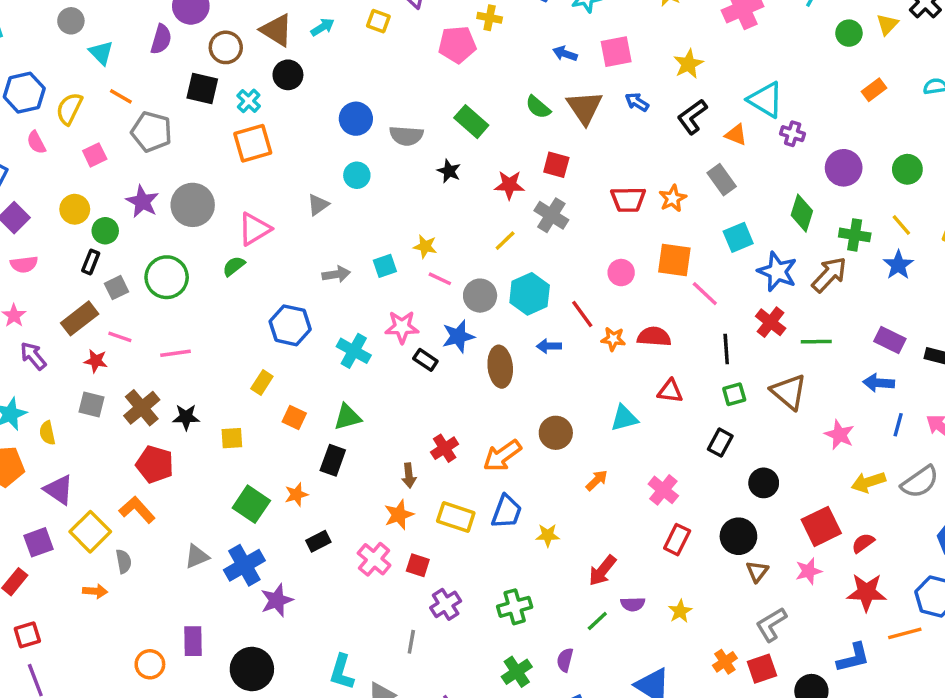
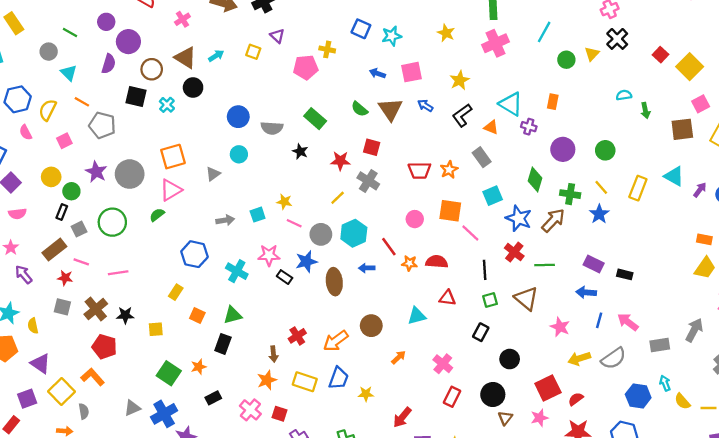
orange rectangle: (874, 90) -> (553, 102), moved, turned -42
orange square: (253, 143) -> (173, 157), moved

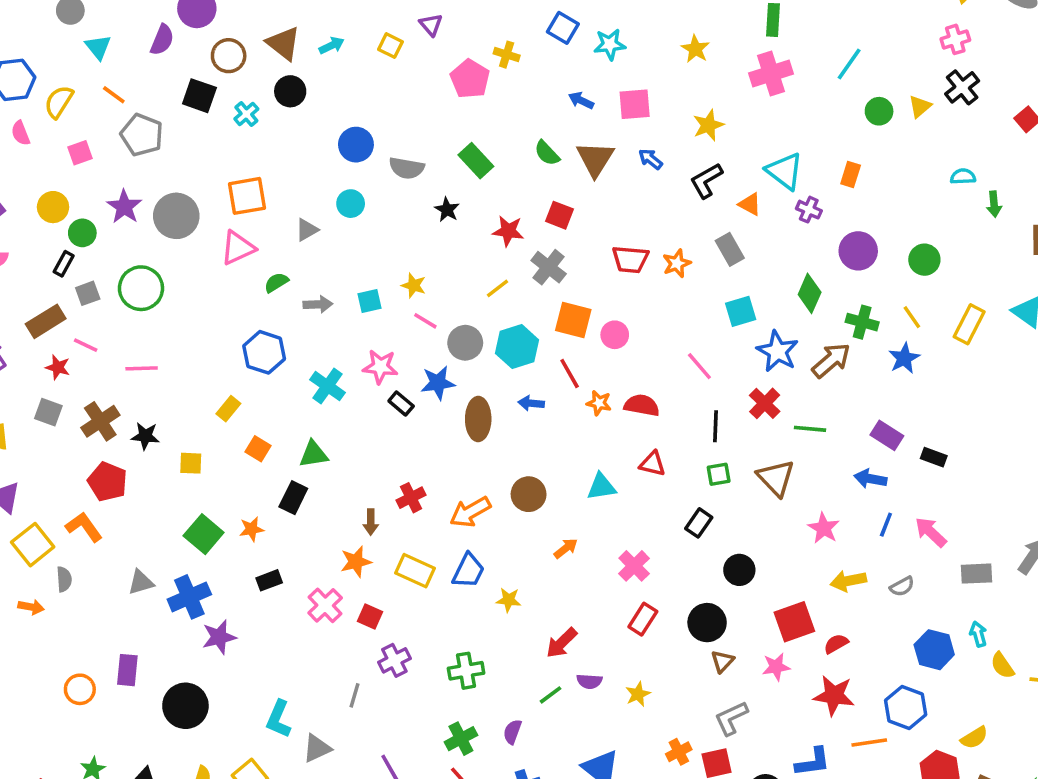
pink pentagon: (306, 67) -> (470, 79), turned 30
orange square: (450, 211) -> (573, 320), moved
green semicircle: (157, 215) -> (276, 282), moved
gray semicircle: (614, 358) -> (902, 586), size x0.6

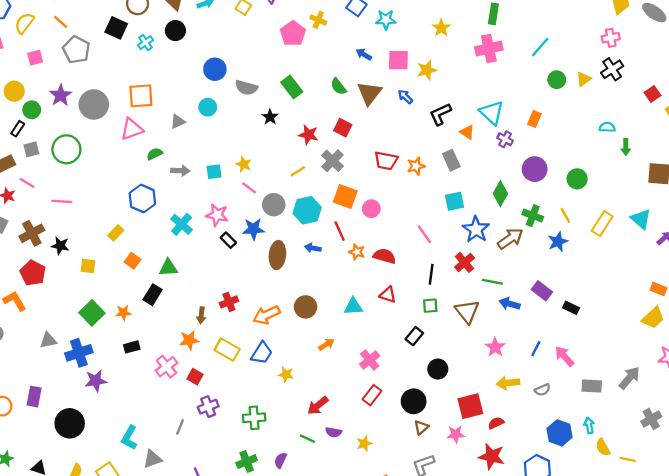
yellow star: (708, 125) -> (427, 70), moved
blue arrow: (870, 479) -> (510, 304), moved
green line: (551, 695) -> (307, 439), turned 56

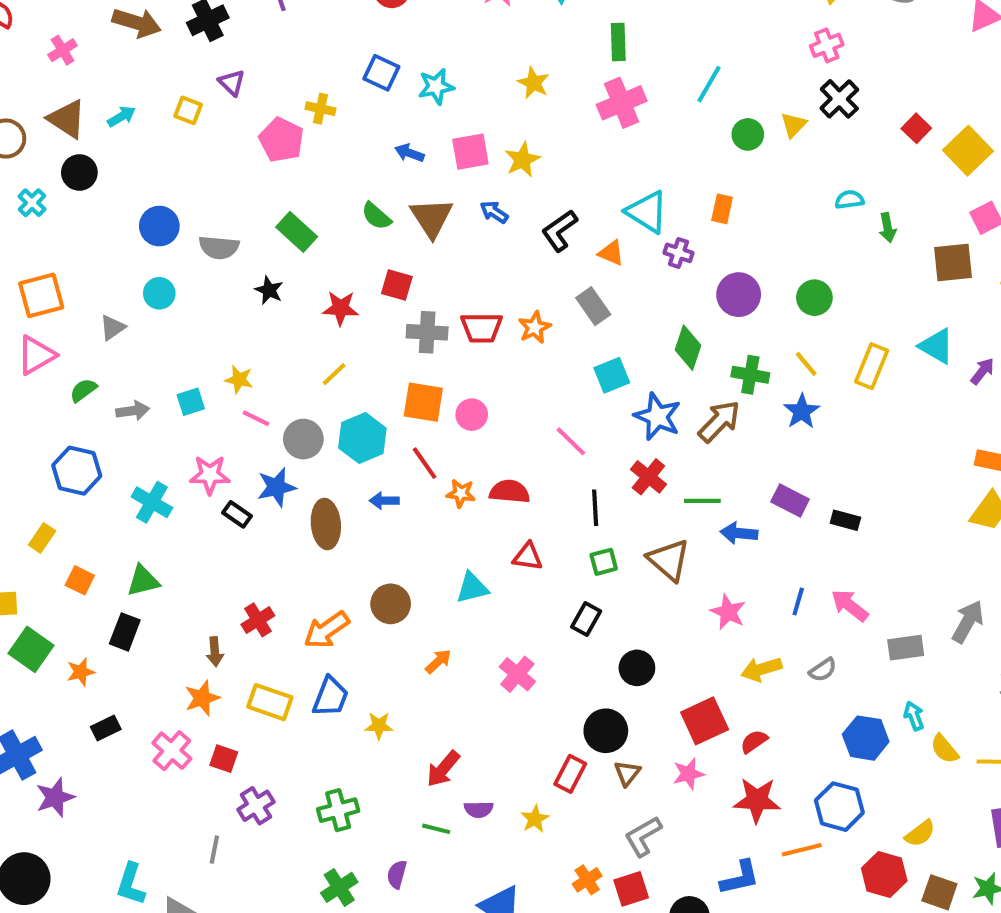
gray cross: (332, 161) -> (427, 332), moved, turned -30
green square: (92, 313) -> (31, 649), moved
red rectangle: (372, 395) -> (570, 774), moved

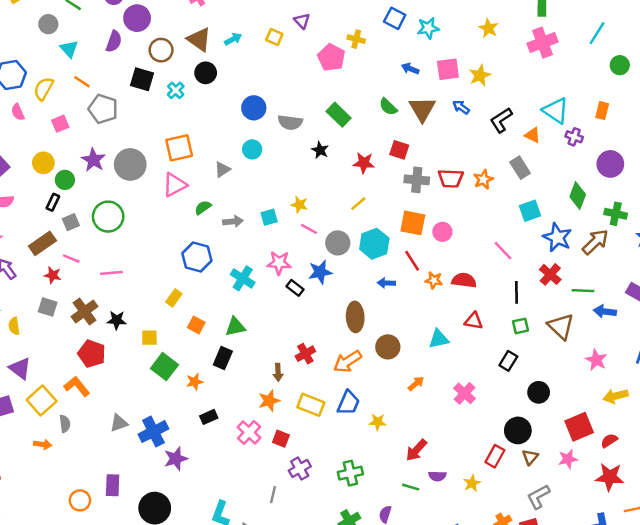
brown ellipse: (326, 524) -> (355, 317), moved

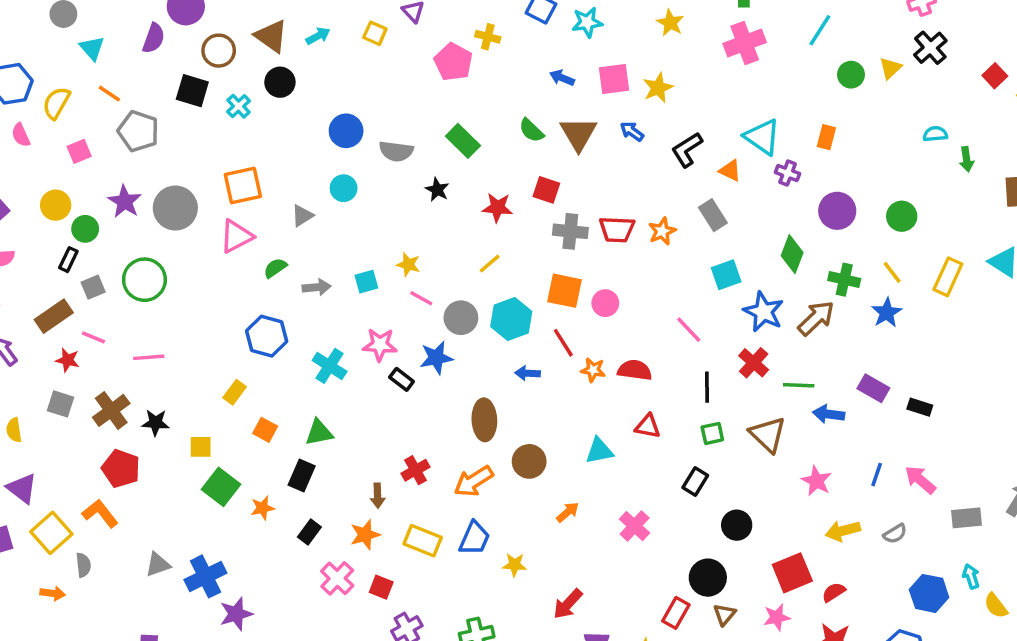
black rectangle: (209, 417) -> (309, 532), moved, turned -30

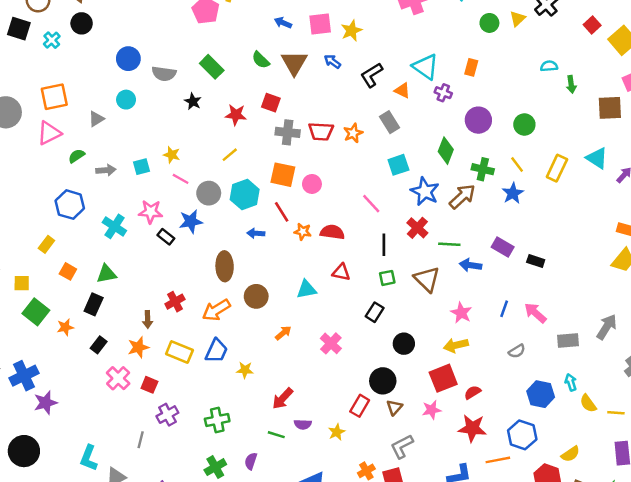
yellow arrow: (843, 531) -> (456, 345), moved

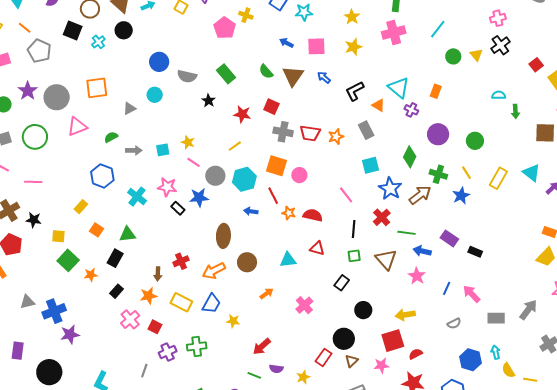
yellow triangle: (518, 19) -> (476, 55), turned -32
yellow star: (351, 31) -> (353, 47), moved
pink triangle: (49, 133) -> (77, 127), moved
pink star: (461, 313) -> (417, 276), moved
green cross: (217, 420) -> (197, 346), moved

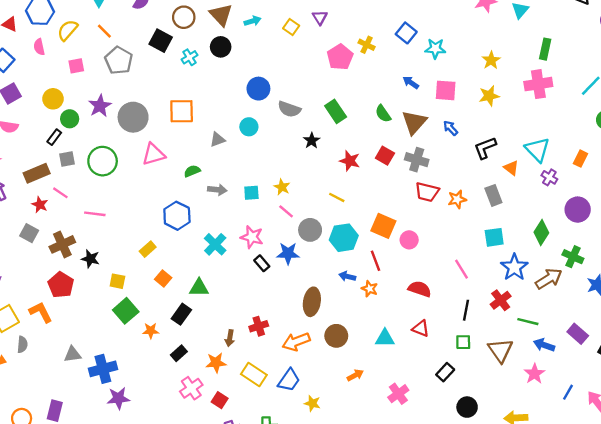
gray cross: (283, 132) -> (417, 160), moved
yellow line: (235, 146) -> (337, 197), turned 56
orange star: (289, 213) -> (370, 289), moved

